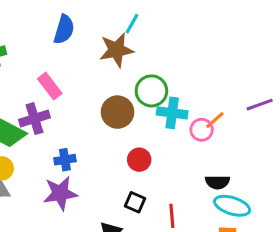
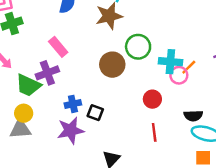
cyan cross: (172, 113) -> (170, 62), moved
red circle: (139, 160) -> (152, 99), moved
black square: (135, 202) -> (95, 113), moved
red line: (172, 216) -> (154, 132), moved

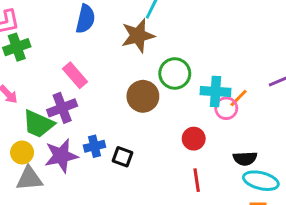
yellow circle: (24, 113) -> (22, 152), moved
purple star: (71, 130) -> (61, 156), moved

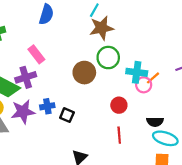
brown star: (138, 36) -> (102, 28), moved

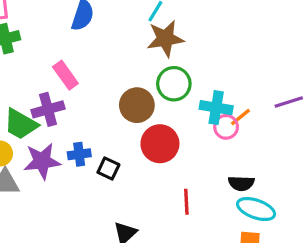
red circle: (119, 105) -> (160, 144), moved, size x1.5

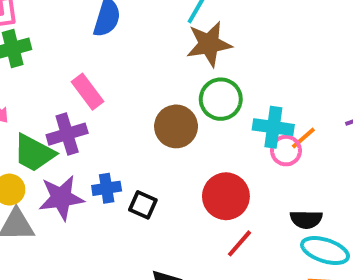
red circle: (160, 144) -> (226, 196), moved
red line: (186, 202) -> (239, 243), turned 45

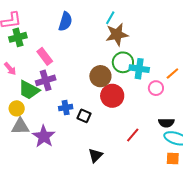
pink rectangle: (88, 92) -> (45, 56), moved
cyan cross: (273, 127) -> (139, 69), moved
orange line: (303, 138) -> (172, 73), moved
red circle: (226, 196) -> (112, 96), moved
purple star: (61, 198) -> (44, 136), moved, turned -30

